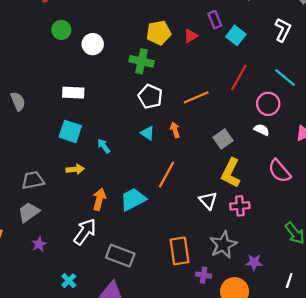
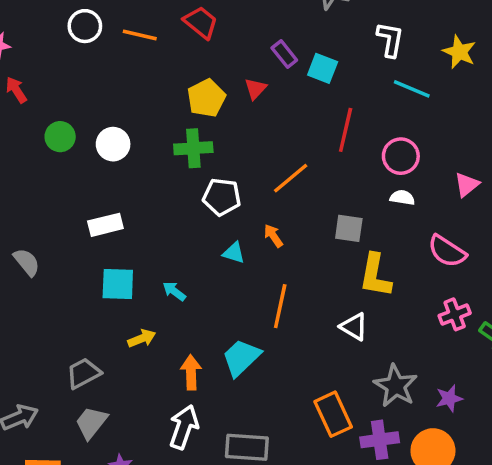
cyan line: (285, 77) -> (412, 89), moved
gray square: (223, 139) -> (349, 228), turned -30
pink cross: (240, 206) -> (455, 314), moved
purple cross: (204, 275) -> (380, 440), size x1.5

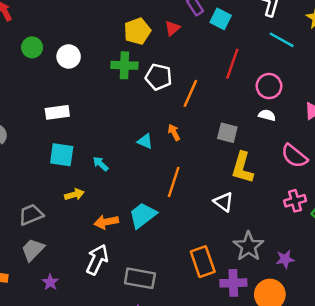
orange line: (291, 178) -> (190, 93), turned -32
white pentagon: (222, 197) -> (159, 77), moved
orange arrow: (191, 372) -> (106, 222), turned -105

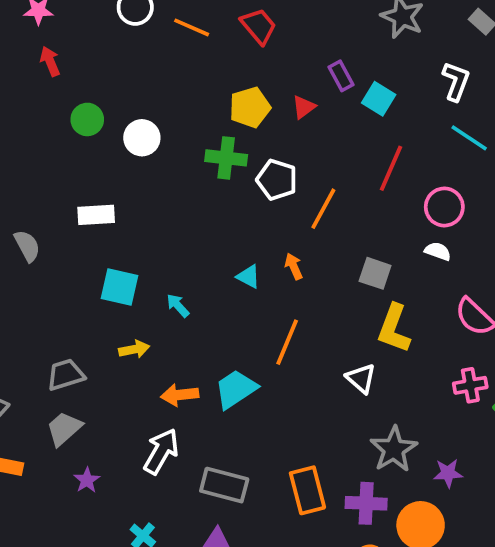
white rectangle: (57, 112) -> (96, 215), moved
orange rectangle: (203, 262) -> (307, 490), moved

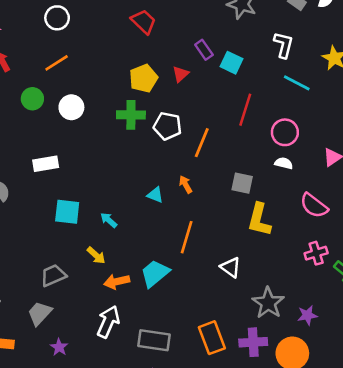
orange line: (192, 27) -> (57, 63), moved, turned -50
yellow arrow: (134, 349) -> (96, 255), moved, turned 60
gray trapezoid: (66, 375) -> (53, 275), moved
white triangle: (361, 378) -> (231, 267), moved

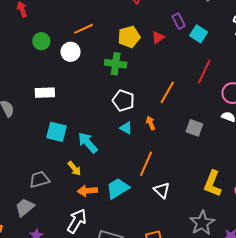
orange line: (57, 63) -> (84, 29), moved
white pentagon: (167, 126) -> (123, 101), moved
cyan arrow: (109, 220) -> (88, 143), size x1.6
yellow L-shape: (259, 220) -> (213, 184), moved
white triangle: (231, 267) -> (162, 190), moved

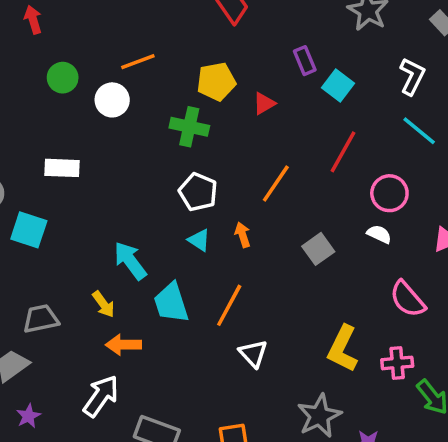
red triangle: (158, 37) -> (264, 104), moved
gray square: (194, 128) -> (318, 249), turned 30
cyan square: (56, 132) -> (29, 230), moved
cyan trapezoid: (118, 188) -> (171, 303), moved, turned -80

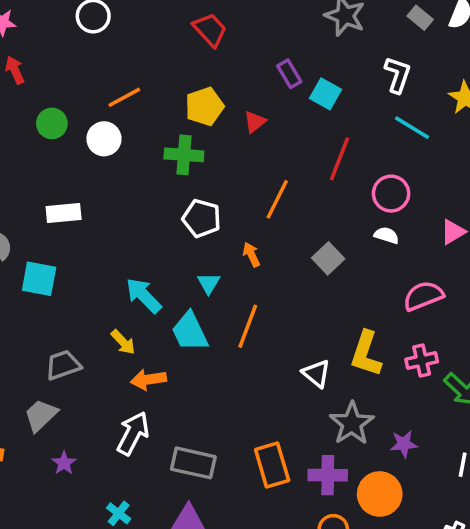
cyan triangle: (199, 240) -> (209, 283), moved, turned 35
pink semicircle: (408, 299) -> (423, 296), turned 117
white triangle: (253, 354) -> (316, 373), moved

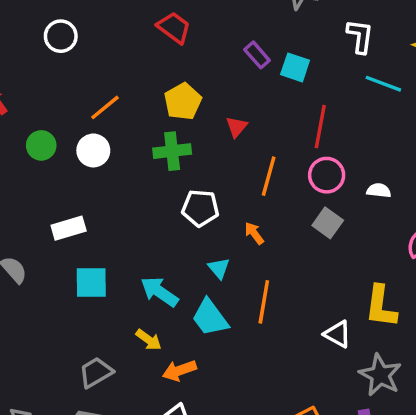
red triangle: (255, 122) -> (237, 127), moved
pink circle: (391, 194) -> (327, 175), moved
cyan square: (39, 279) -> (91, 283), moved

